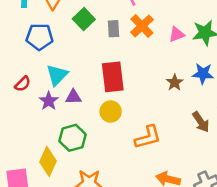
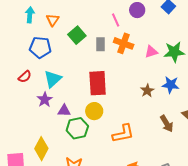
orange cross: (142, 26) -> (124, 43), turned -30
red semicircle: (23, 84) -> (25, 77), moved
purple triangle: (73, 97) -> (64, 111), moved
green hexagon: (73, 138) -> (77, 128), moved

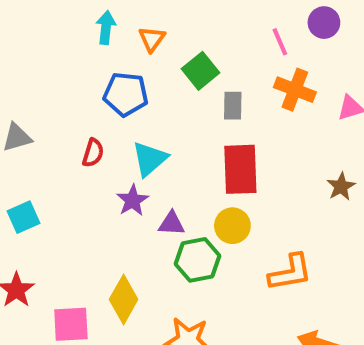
gray rectangle: (100, 44) -> (233, 106), moved
red semicircle: (25, 77) -> (93, 153), turned -32

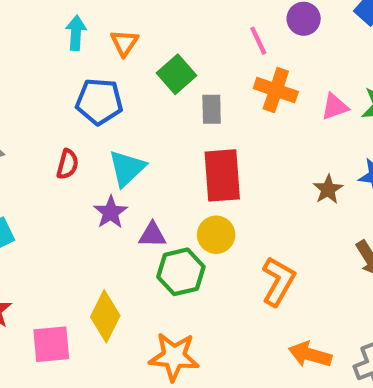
orange L-shape: (290, 272) -> (278, 281), turned -48

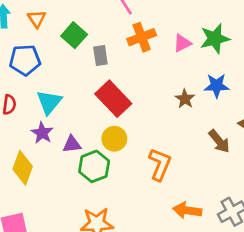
orange cross: (276, 90) -> (142, 37), turned -32
red rectangle: (222, 175) -> (113, 99), turned -32
yellow diamond: (105, 316) -> (23, 168), moved

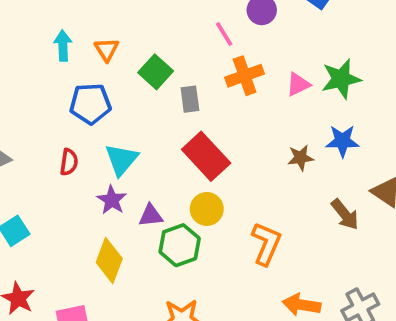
brown star: (185, 99) -> (301, 158), turned 30
yellow diamond: (23, 168) -> (109, 261), moved

